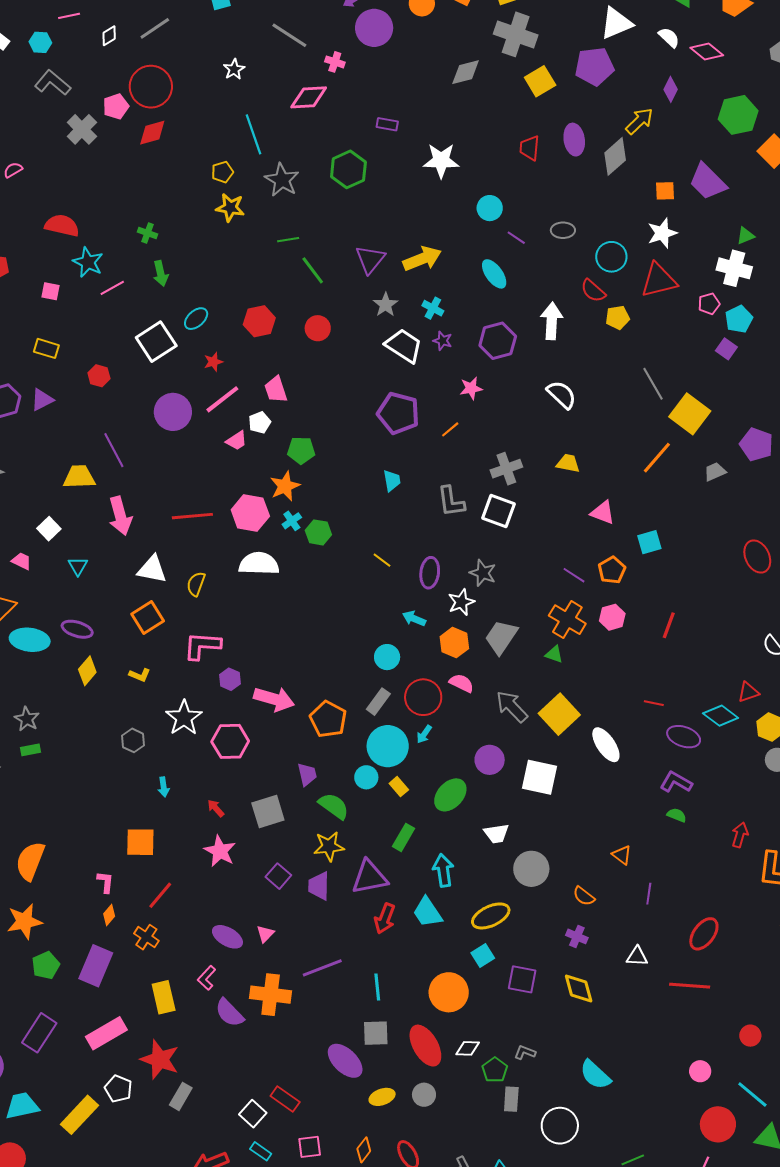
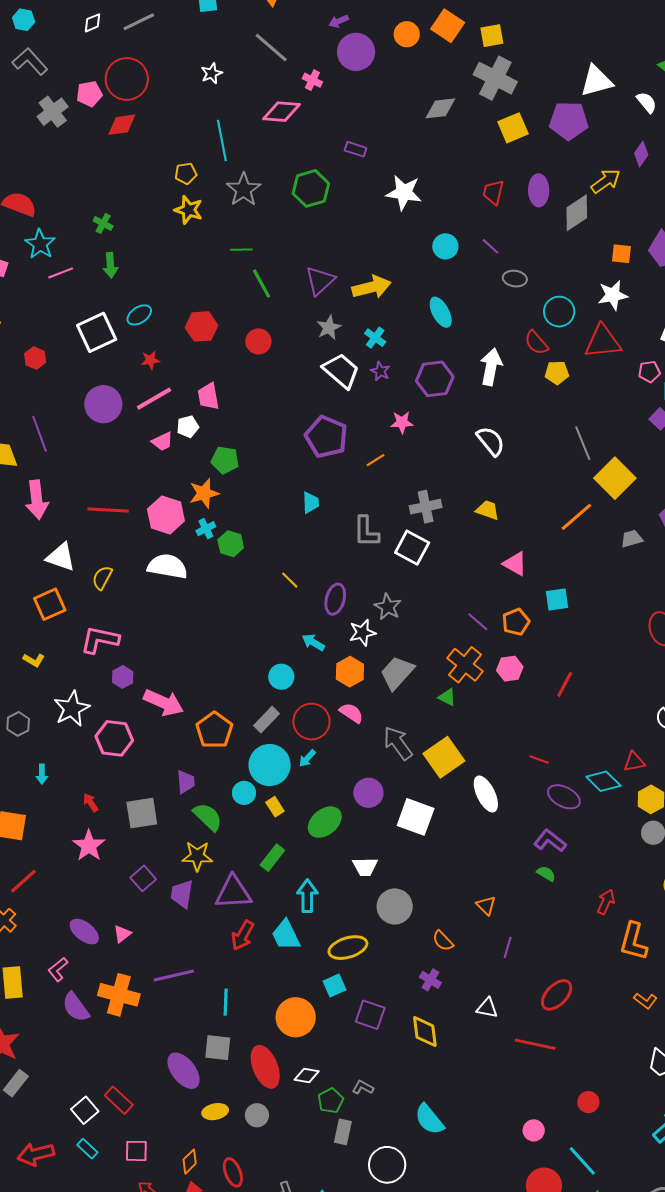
purple line: (516, 238) -> (491, 246), moved

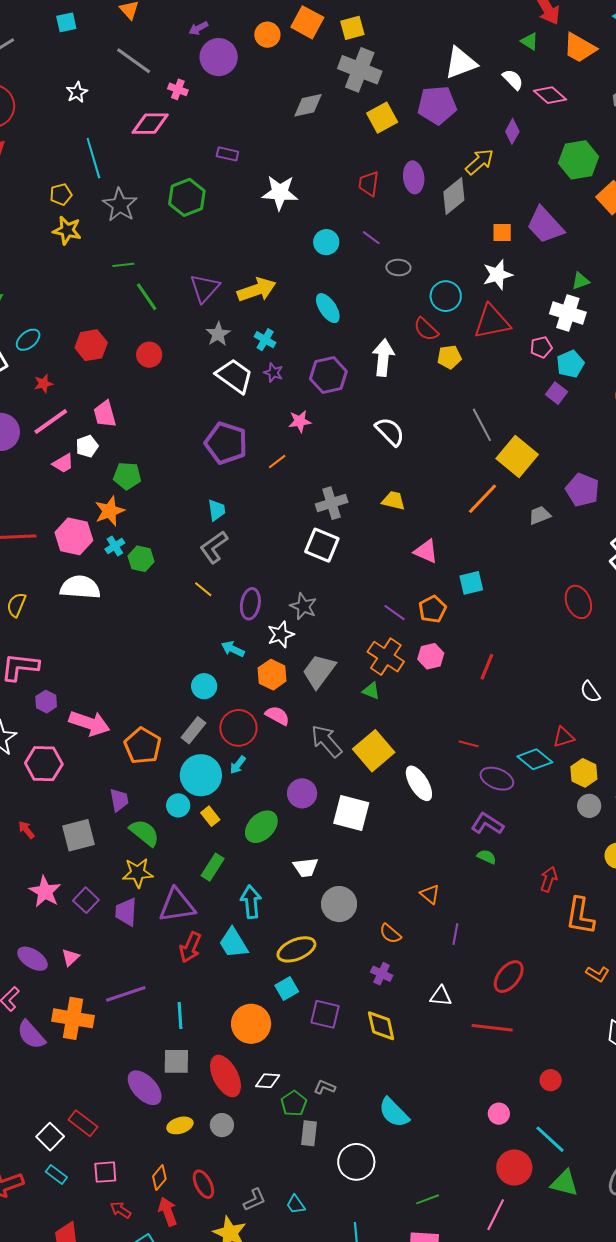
gray L-shape: (366, 532) -> (214, 547), moved, turned 60
pink star: (89, 846) -> (45, 892), moved

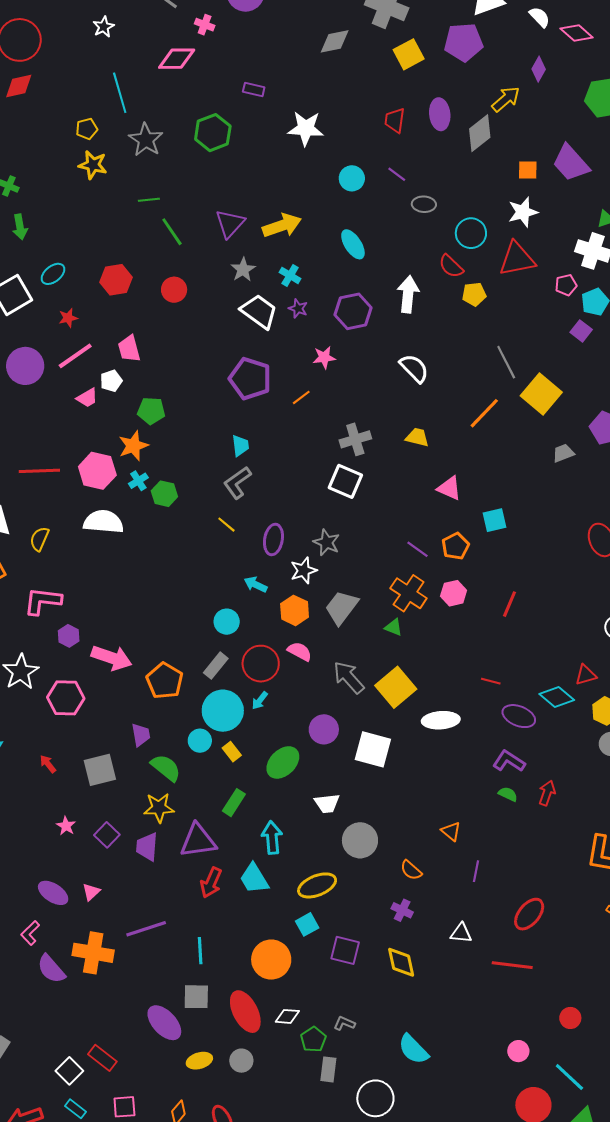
orange line: (482, 499) -> (484, 413), moved
white ellipse: (419, 783) -> (441, 720), turned -63
red arrow: (549, 879) -> (547, 793), moved
pink star: (45, 892) -> (66, 826), size x0.6

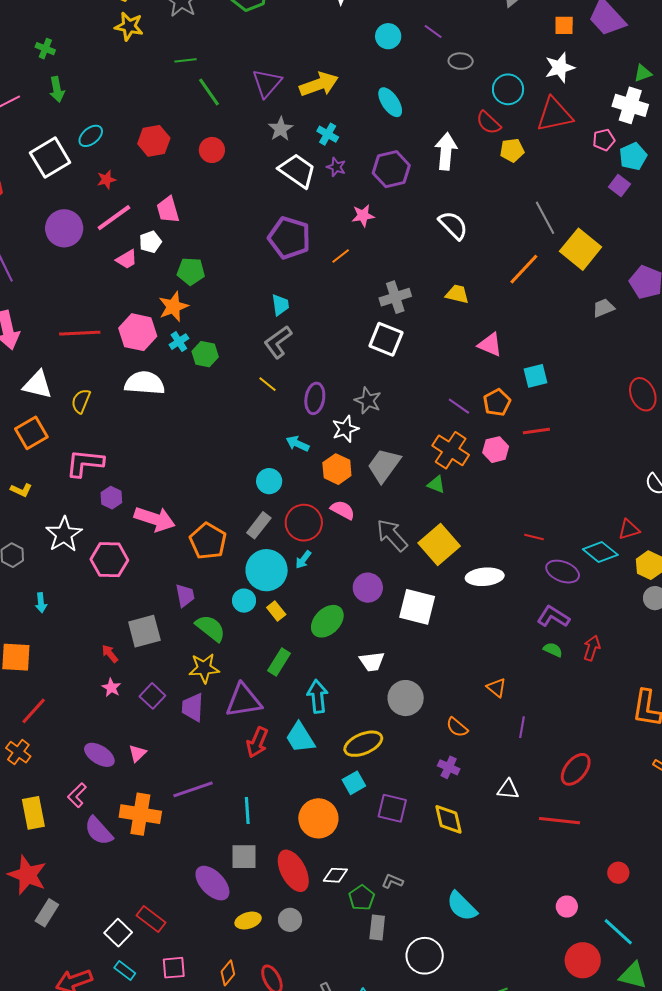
red line: (510, 604) -> (536, 431), moved, turned 60
red arrow: (48, 764) -> (110, 654), moved

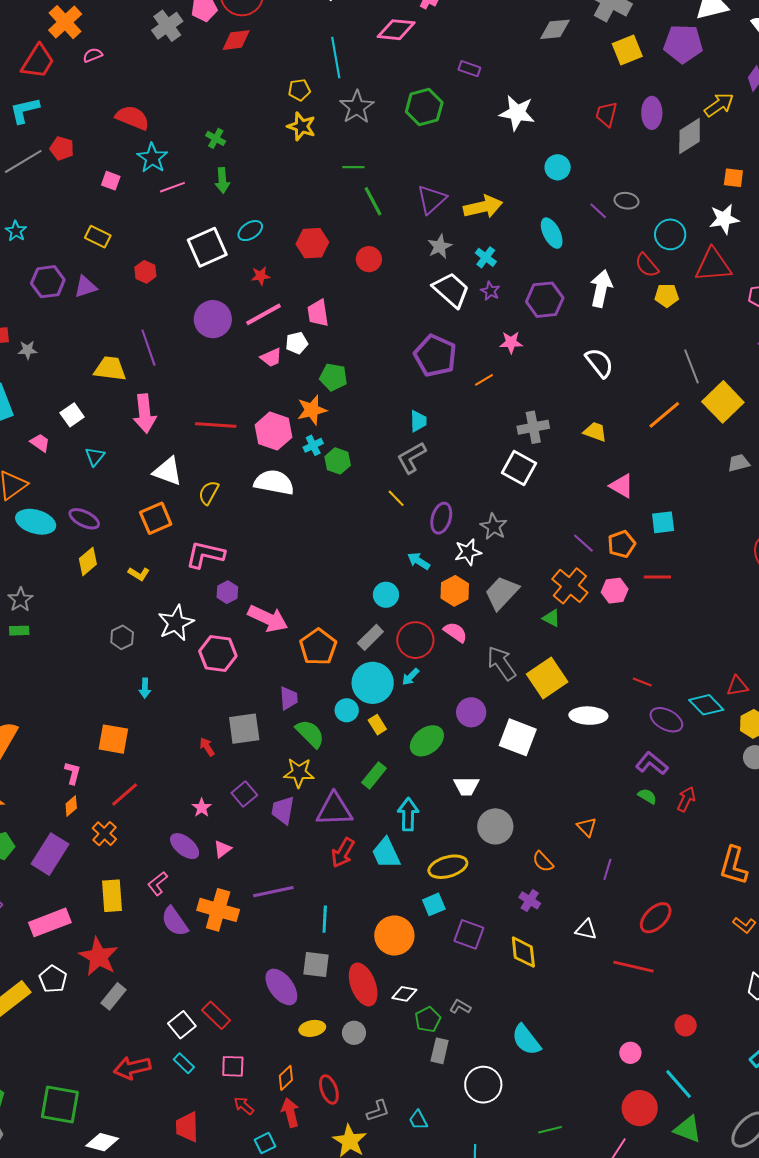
purple line: (433, 31) -> (598, 211), moved
pink star: (111, 688) -> (202, 808), moved

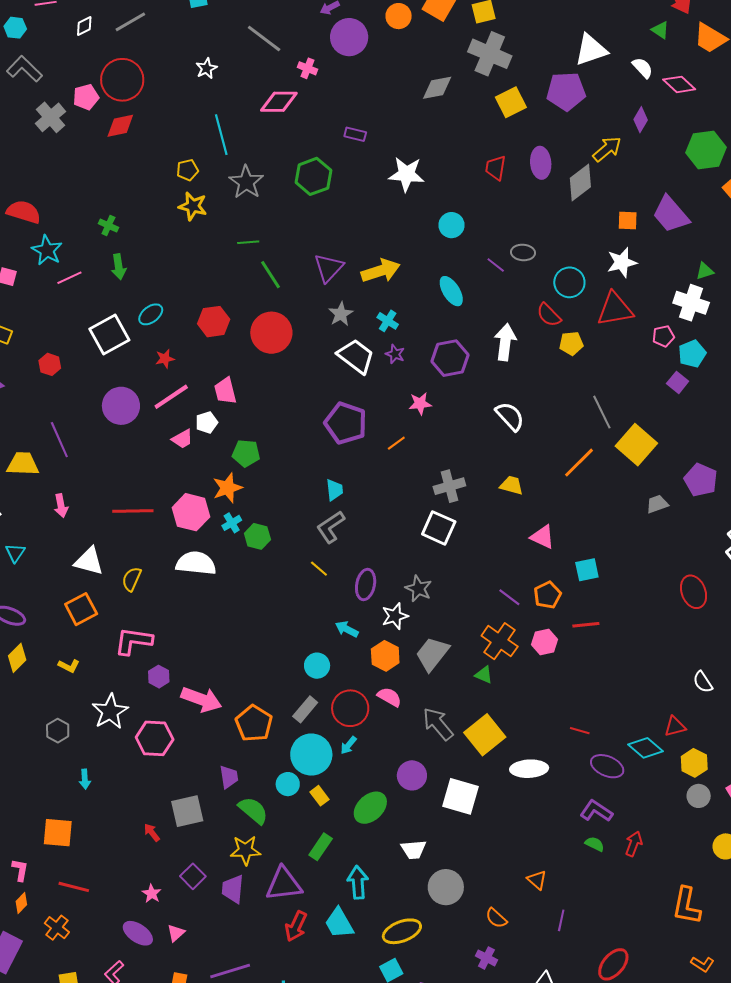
red circle: (369, 259) -> (271, 333), size x1.6
pink arrow: (145, 414) -> (61, 506), size x0.6
red line: (125, 795) -> (74, 887), turned 60

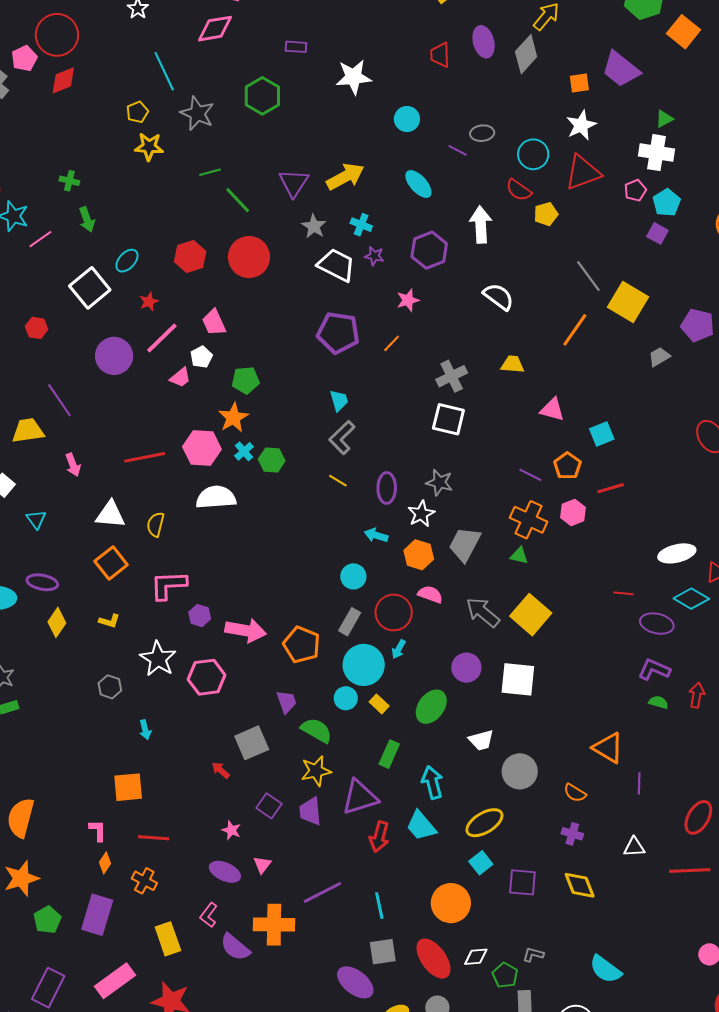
white ellipse: (529, 769) -> (677, 553), moved
orange triangle: (537, 880) -> (608, 748), size x1.6

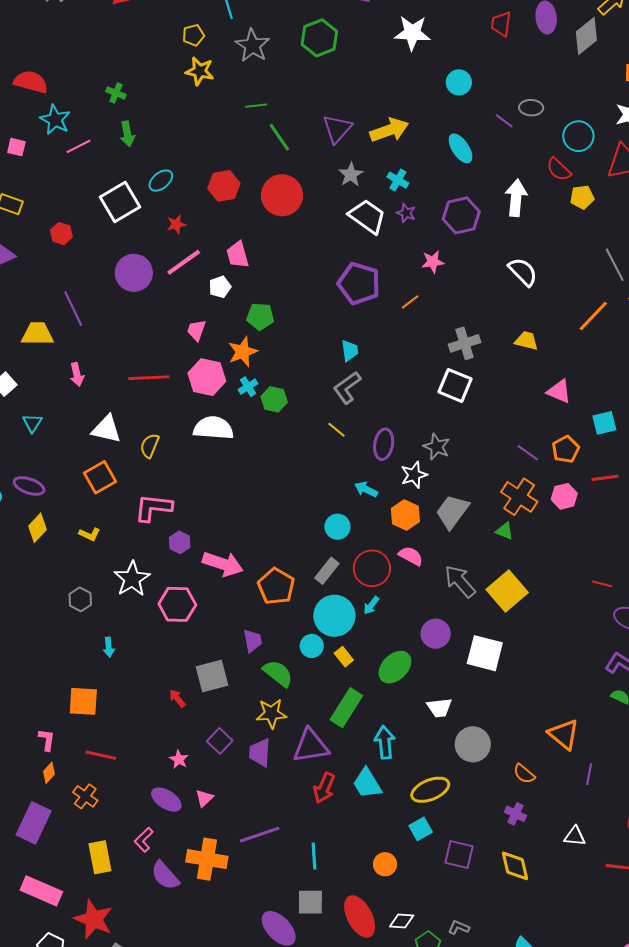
pink trapezoid: (180, 378) -> (196, 330), moved, turned 140
green rectangle: (389, 754) -> (346, 708), size x1.4
orange circle: (451, 903) -> (385, 864), size x0.6
pink rectangle: (115, 981) -> (41, 891), turned 51

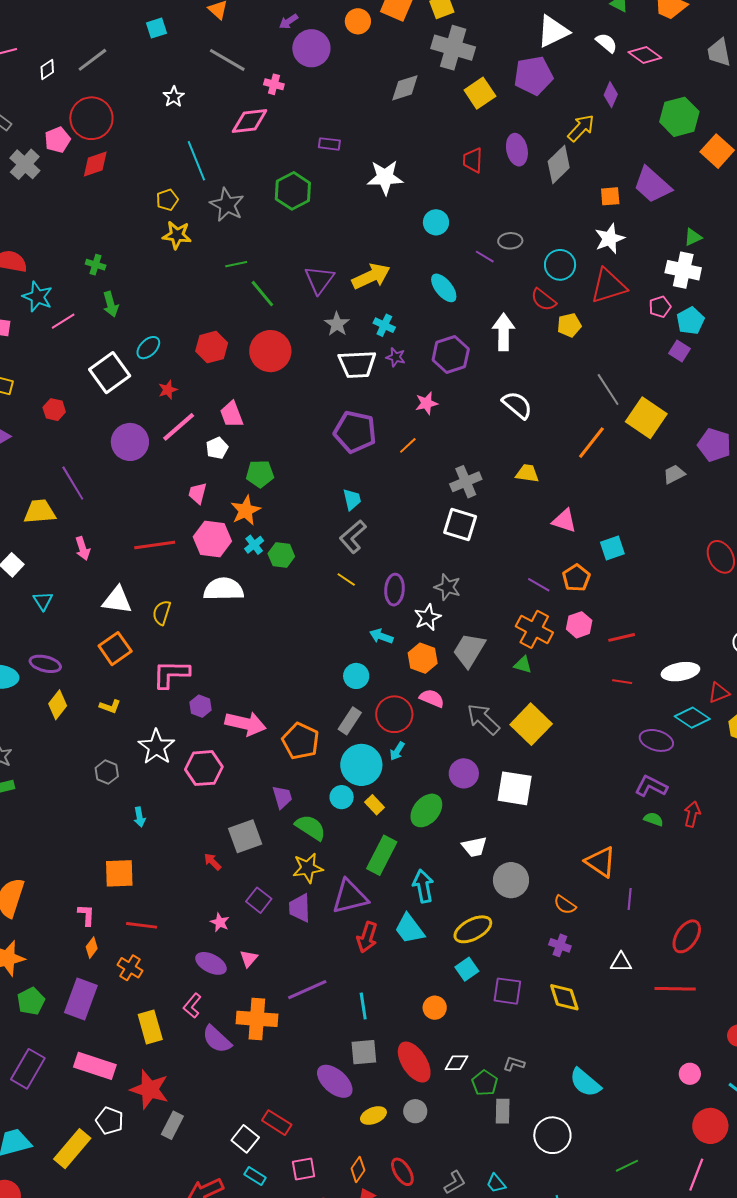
white trapezoid: (367, 216) -> (357, 364), turned 147
red line: (605, 478) -> (622, 637), moved
red line: (602, 584) -> (622, 682), moved

